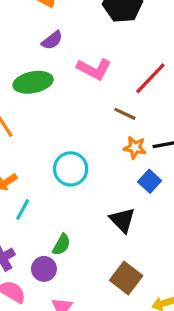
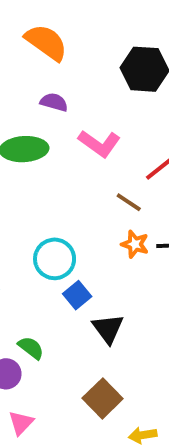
purple semicircle: (52, 40) -> (54, 102), turned -135
blue square: (150, 181) -> (77, 295), moved
green semicircle: (62, 245) -> (31, 348), turned -90

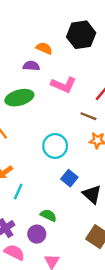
orange semicircle: (46, 42) -> (44, 48), moved, size x0.6
cyan circle: (55, 259) -> (55, 146), moved

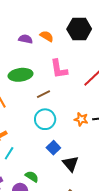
purple semicircle: (31, 66) -> (26, 39), moved
pink L-shape: (64, 85) -> (59, 69), turned 50
brown line: (88, 116) -> (43, 94), moved, turned -56

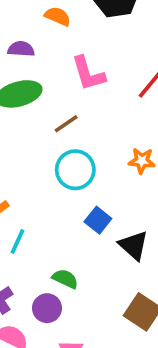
purple semicircle: (26, 39) -> (21, 49), moved

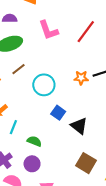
brown line: (66, 124) -> (19, 69), moved
green semicircle: (65, 279) -> (34, 141), moved

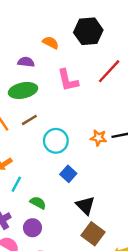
red line: (86, 32) -> (109, 71), moved
black triangle: (79, 126) -> (85, 205), moved

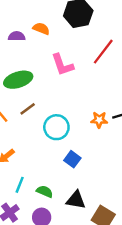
purple semicircle: (26, 62) -> (17, 36), moved
cyan line: (16, 184) -> (20, 185), moved
black triangle: (85, 205) -> (76, 200), moved, turned -30

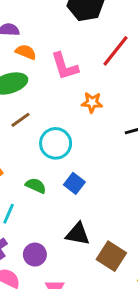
orange semicircle: (41, 29) -> (26, 52), moved
orange star: (99, 120) -> (92, 102), moved
green semicircle: (45, 192) -> (36, 186), moved

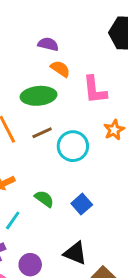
orange star: (92, 102) -> (114, 130), turned 30
cyan circle: (56, 143) -> (73, 146), moved

